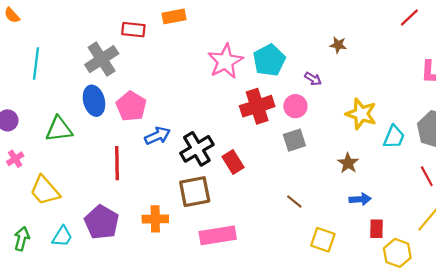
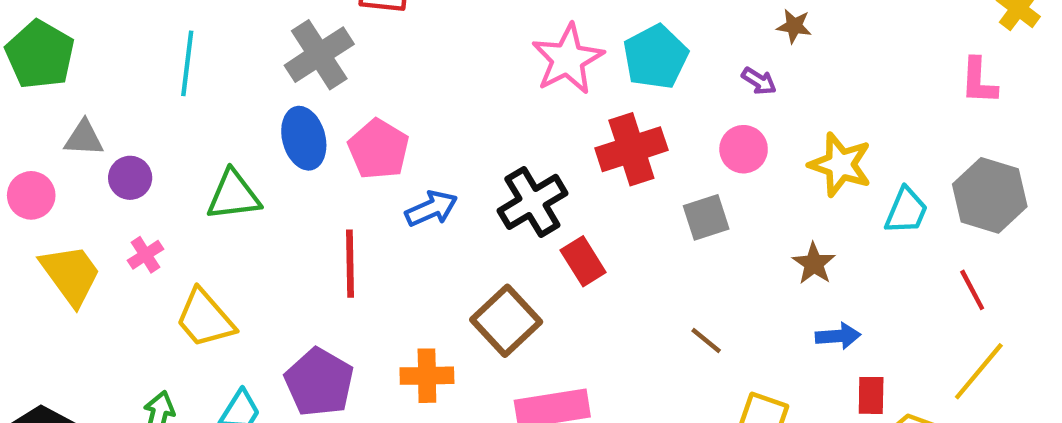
purple arrow: (313, 79) -> (759, 81), moved
pink circle: (295, 106) -> (744, 149), moved
black cross: (197, 149) -> (532, 202), moved
brown square: (195, 192) -> (506, 321), turned -32

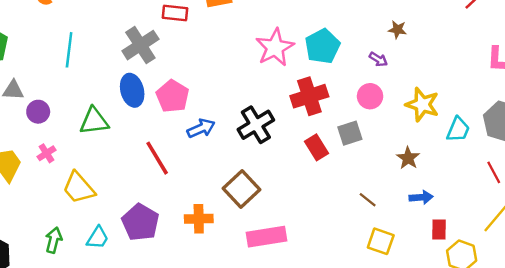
red rectangle: (583, 261) -> (316, 147), moved
red line: (350, 264) -> (157, 158), turned -30
brown line: (706, 340) -> (368, 200), moved

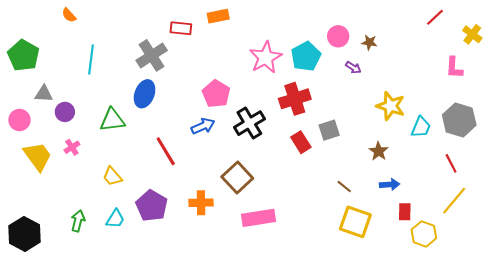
blue ellipse: (132, 90) -> (145, 94), turned 36
pink pentagon: (173, 96) -> (216, 94), moved
pink circle: (370, 96) -> (338, 36), moved
yellow trapezoid: (79, 188) -> (112, 176), moved, size x0.7
yellow square: (381, 241) -> (355, 222), size x1.4

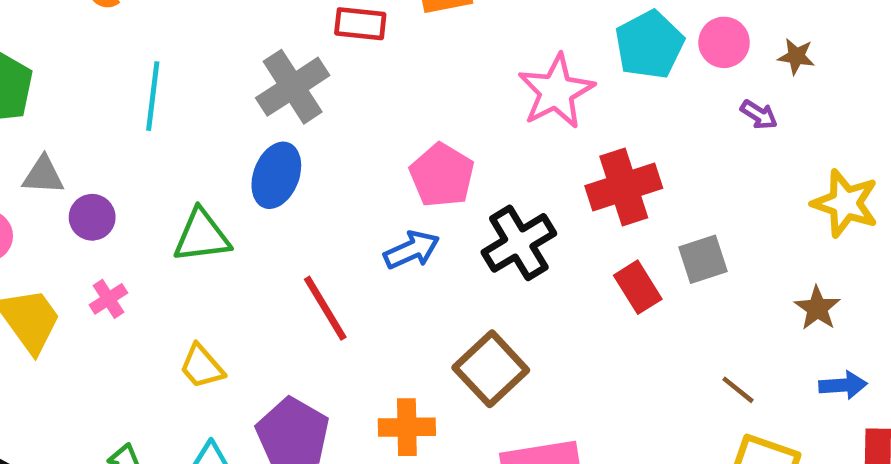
cyan pentagon: (306, 56) -> (649, 45), moved

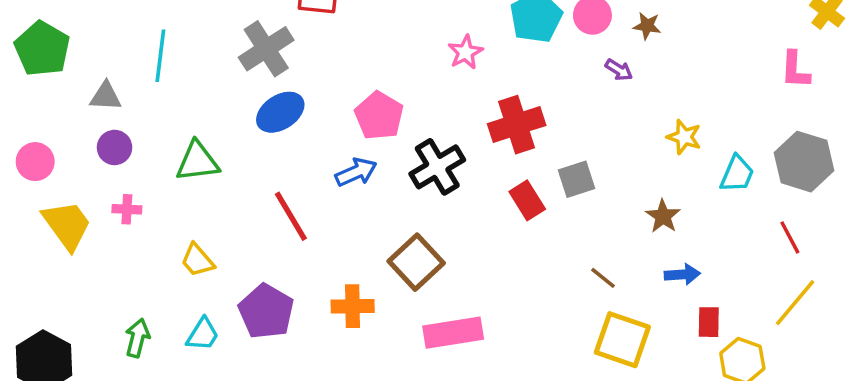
pink star: (556, 91) -> (465, 52), size x0.6
gray triangle: (43, 175) -> (106, 96), moved
blue ellipse: (276, 175) -> (280, 112), moved, turned 36
yellow star: (845, 203) -> (684, 137), size x0.7
pink cross: (108, 299) -> (127, 209), turned 36

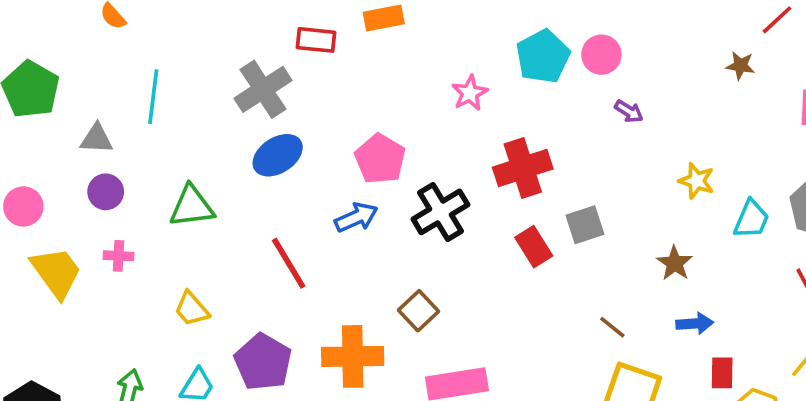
brown star: (647, 26) -> (740, 66), moved
brown square: (416, 262) -> (418, 311), size x0.7
orange cross: (353, 306) -> (353, 356), size x1.4

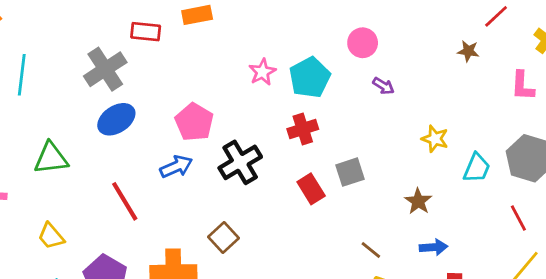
cyan pentagon: (543, 56) -> (310, 78), moved
red cross: (523, 168) -> (303, 129), size x0.7

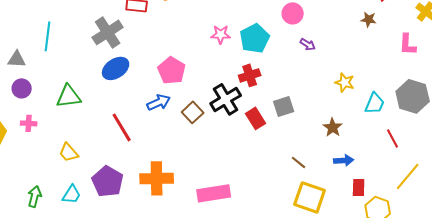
pink star: (262, 72) -> (221, 34), turned 30
black cross: (240, 162) -> (226, 99), moved
red line: (518, 218) -> (393, 138), moved
brown square: (223, 237) -> (193, 112), moved

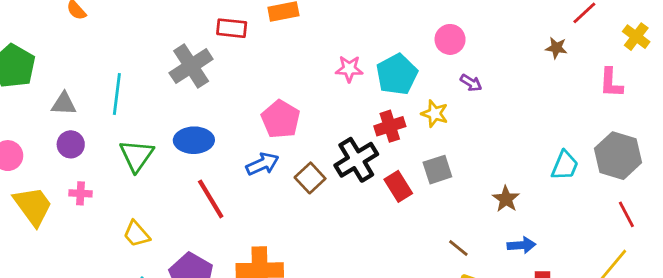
cyan line: (48, 36) -> (117, 94), moved
blue ellipse: (116, 68) -> (194, 140), moved, turned 32
yellow star: (345, 82) -> (435, 114), moved
green triangle: (69, 96) -> (137, 156), turned -48
red line: (393, 138) -> (626, 214), moved

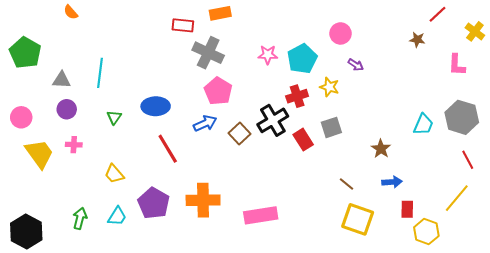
gray cross: (191, 66) -> (208, 53), moved, turned -32
green triangle: (137, 156) -> (114, 117), size x0.6

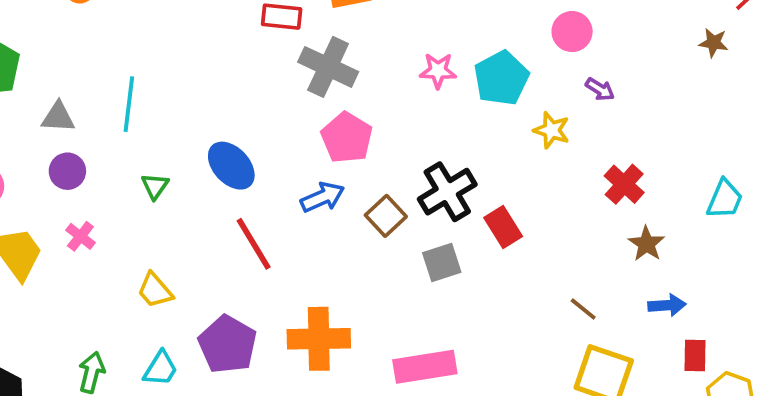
red cross: (297, 96) -> (624, 184), moved, turned -30
blue ellipse: (156, 106) -> (231, 166), turned 48
gray square: (331, 127) -> (442, 262), moved
pink cross: (74, 145) -> (80, 236), turned 35

